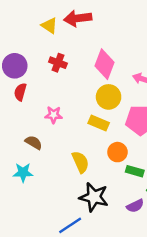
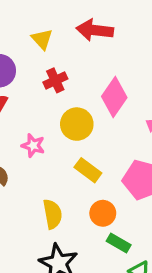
yellow triangle: (49, 25) -> (42, 39), moved
red cross: (58, 63) -> (55, 80), turned 30
yellow circle: (109, 97) -> (77, 124), moved

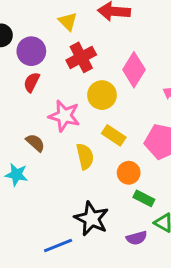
red cross: (55, 80) -> (81, 57), size x1.4
pink star: (33, 146) -> (64, 116), size x1.5
yellow semicircle: (52, 214) -> (85, 156), moved

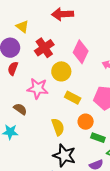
yellow triangle: (68, 22) -> (22, 27), moved
yellow semicircle: (85, 156) -> (58, 127), moved

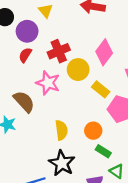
red cross: (44, 48) -> (59, 51), moved
yellow rectangle: (73, 98) -> (101, 89), moved
brown semicircle: (20, 109) -> (24, 102), size x1.5

